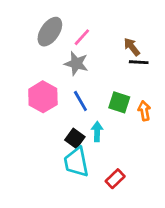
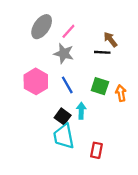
black line: (139, 62) -> (102, 52), moved
red rectangle: (115, 179) -> (96, 150), turned -35

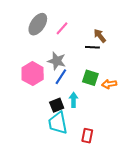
gray star: (64, 53) -> (57, 61), moved
blue line: (67, 85) -> (61, 77), turned 63
orange arrow: (121, 93) -> (109, 84), turned -88
black square: (63, 116) -> (57, 105), turned 32

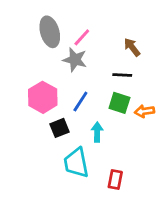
gray ellipse: (38, 24) -> (50, 32), turned -50
black line: (92, 47) -> (122, 75), moved
gray star: (57, 61) -> (75, 60), moved
black square: (57, 105) -> (60, 128), moved

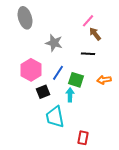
gray ellipse: (50, 32) -> (25, 18), moved
pink line: (82, 37) -> (88, 21), moved
green square: (119, 103) -> (76, 80), moved
red rectangle: (115, 180) -> (83, 138), moved

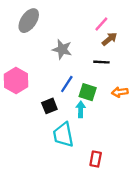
gray ellipse: (25, 18) -> (29, 21), turned 50
brown arrow: (95, 34) -> (109, 39), turned 88
pink hexagon: (31, 70) -> (16, 81), moved

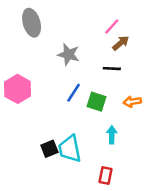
gray ellipse: (29, 21) -> (32, 23), turned -50
black square: (49, 106) -> (49, 149), moved
cyan arrow: (81, 109) -> (112, 135), moved

